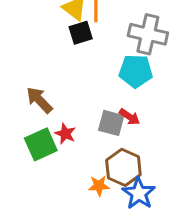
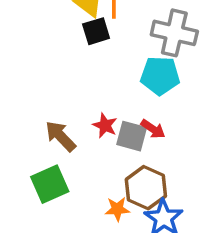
brown arrow: (39, 100) -> (60, 136), moved
red star: (65, 134) -> (105, 125), moved
green square: (41, 144) -> (50, 184), moved

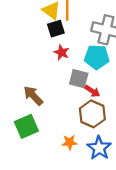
red star: (105, 125) -> (62, 52), moved
gray square: (132, 136) -> (79, 79), moved
brown hexagon: (146, 188) -> (92, 114), moved

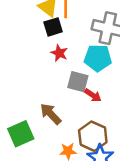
brown arrow: (33, 96) -> (51, 114), moved
brown hexagon: (92, 114) -> (93, 136), moved

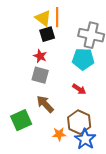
red star: (59, 53) -> (40, 56), moved
gray square: (78, 82) -> (40, 75), moved

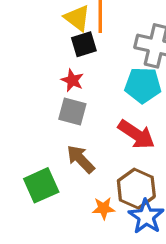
red arrow: (79, 89) -> (136, 134), size x1.6

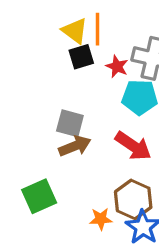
red star: (72, 80) -> (117, 66), moved
brown arrow: (81, 159) -> (75, 146), moved, turned 112

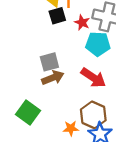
gray square: (70, 123) -> (49, 62), turned -30
green square: (39, 196) -> (28, 113), turned -30

